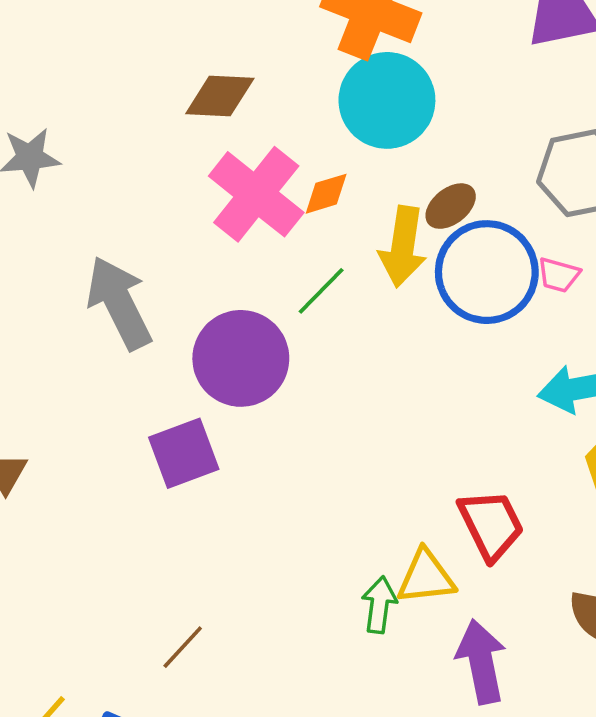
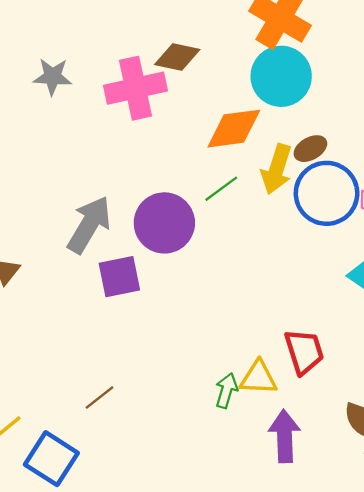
pink cross: (256, 194) -> (136, 88), moved, turned 30
orange diamond: (326, 194) -> (234, 129), size x1.8
gray arrow: (119, 303) -> (89, 225), moved, turned 48

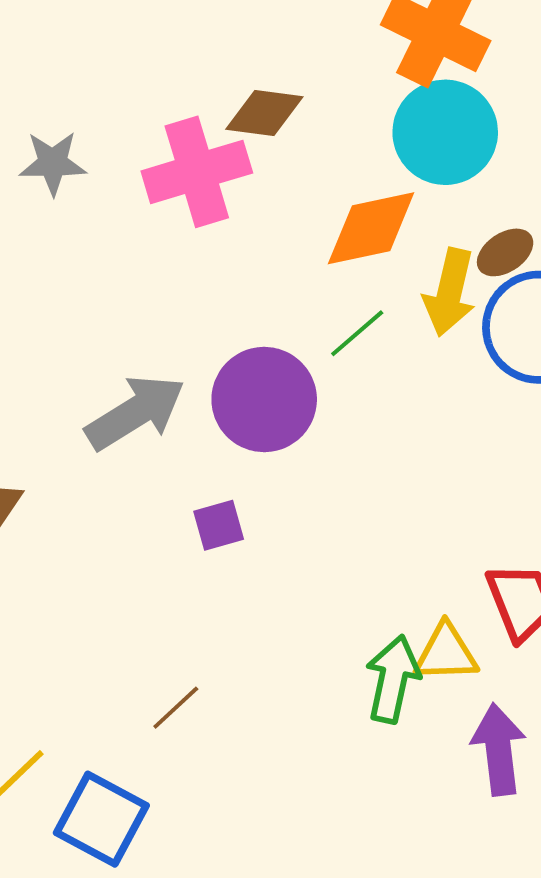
gray arrow: (89, 225) -> (135, 412), turned 32
purple square: (119, 277) -> (219, 525), moved, size x0.7
green arrow: (226, 391) -> (393, 679), size x1.4

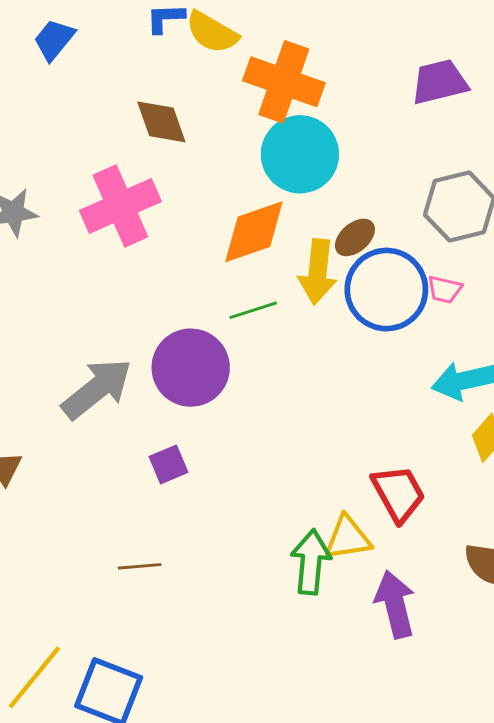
brown diamond: (264, 113) -> (161, 122), moved, turned 70
green line: (357, 333) -> (253, 310), turned 30
brown line: (176, 708) -> (140, 566), moved, turned 45

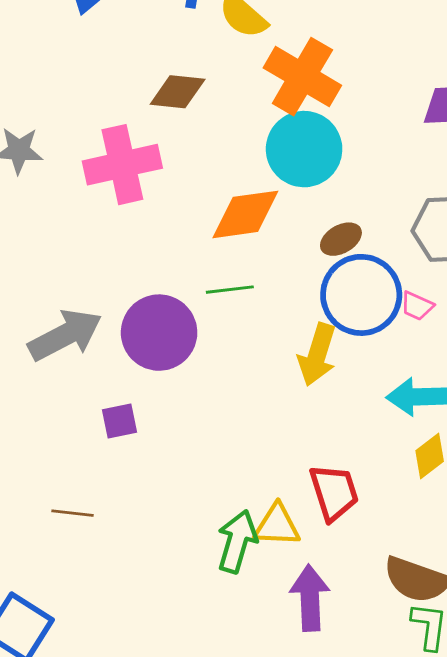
brown diamond: (161, 122) -> (178, 92), turned -76
yellow arrow: (318, 272) -> (317, 355), moved

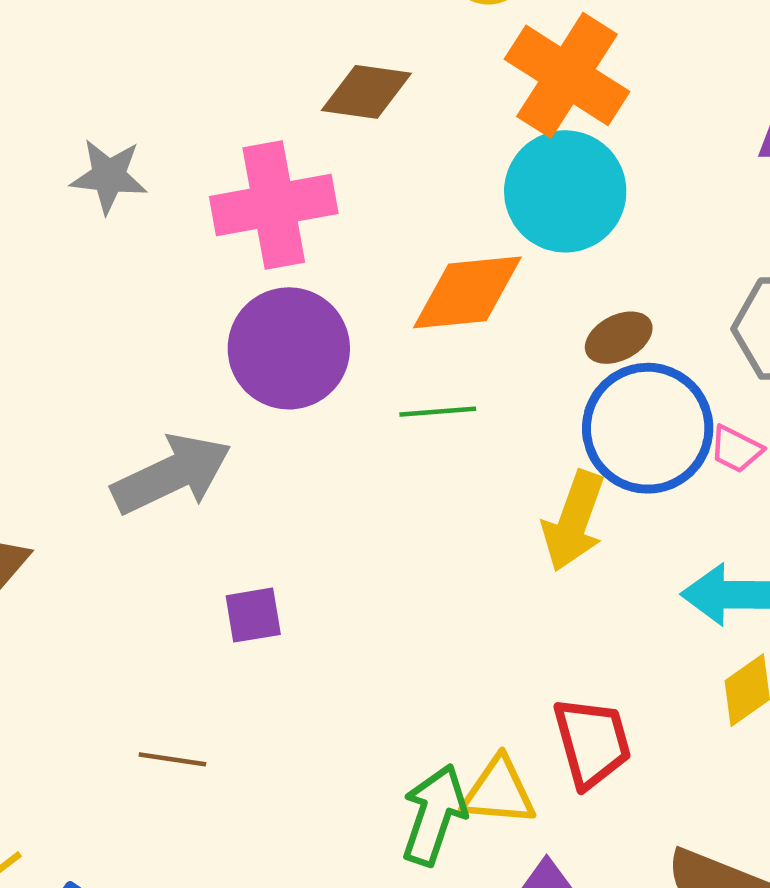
purple circle: (159, 333) -> (289, 348), moved

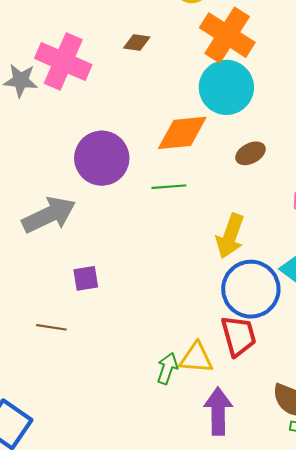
brown diamond: (366, 92) -> (137, 43), size x0.7
pink cross: (274, 205) -> (63, 61), moved, turned 34
blue circle: (648, 428) -> (251, 289), moved
brown line: (172, 759) -> (51, 327), moved
green arrow: (434, 815) -> (167, 368), size x0.7

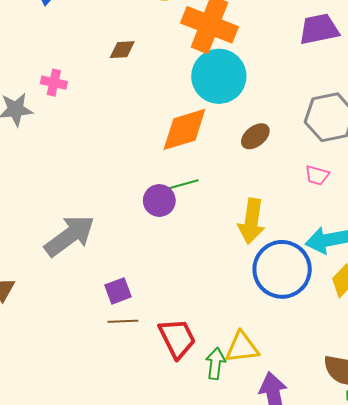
pink cross: (63, 61) -> (54, 83), size x0.5
purple circle: (102, 158) -> (159, 201), moved, size x0.6
brown line: (51, 327) -> (123, 321), moved
red trapezoid: (238, 336) -> (177, 338), moved

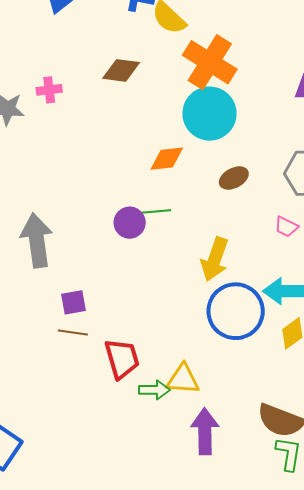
brown diamond: (122, 50) -> (121, 70), size x1.4
pink cross: (54, 83) -> (49, 90), turned -30
orange diamond: (184, 129) -> (167, 159), size x0.7
gray arrow: (70, 236) -> (37, 240), turned -72
green arrow: (215, 363) -> (154, 390), turned 72

